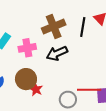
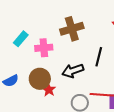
black line: (83, 27) -> (99, 57), moved
black arrow: (57, 53) -> (73, 71), moved

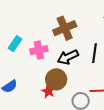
black arrow: (73, 71) -> (68, 57), moved
brown circle: (40, 79) -> (56, 79), moved

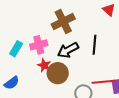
cyan rectangle: (15, 44) -> (16, 49), moved
red star: (48, 91) -> (44, 65), moved

